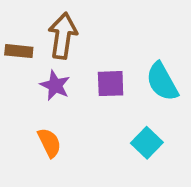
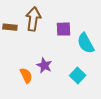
purple square: (111, 84) -> (63, 29), moved
purple star: (55, 85) -> (44, 65), moved

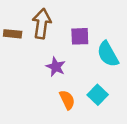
purple star: (44, 65) -> (56, 67), moved
orange semicircle: (26, 76) -> (67, 100), moved

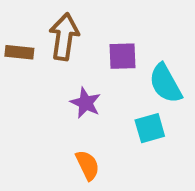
cyan square: (98, 95) -> (150, 128), moved, turned 30
orange semicircle: (67, 100) -> (87, 165), moved

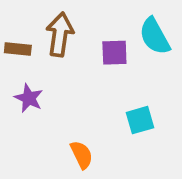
cyan semicircle: (165, 83) -> (155, 36), moved
purple star: (86, 103) -> (29, 98), moved

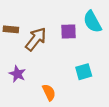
brown arrow: (60, 34) -> (36, 39), moved, turned 30
purple star: (29, 98) -> (17, 74), moved

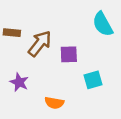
purple square: (68, 32) -> (69, 54), moved
orange semicircle: (49, 92) -> (54, 103), turned 126

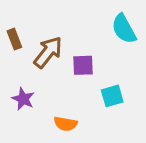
brown rectangle: (12, 33) -> (14, 39), turned 63

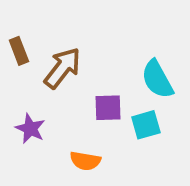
cyan semicircle: (124, 29) -> (157, 79), moved
purple square: (83, 65) -> (108, 108), moved

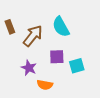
cyan semicircle: (157, 79) -> (61, 27), moved
purple star: (30, 129) -> (29, 68), moved

